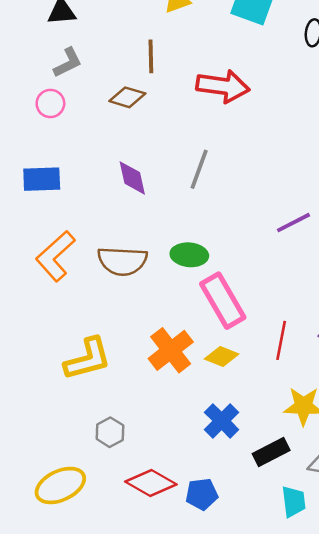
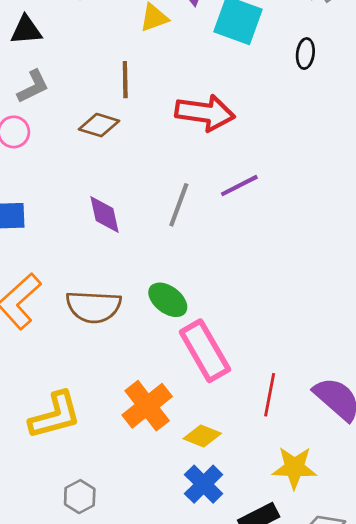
purple line: (293, 223) -> (239, 186), moved
green ellipse: (189, 255) -> (168, 300), turned 32
yellow diamond: (222, 357) -> (202, 436), moved

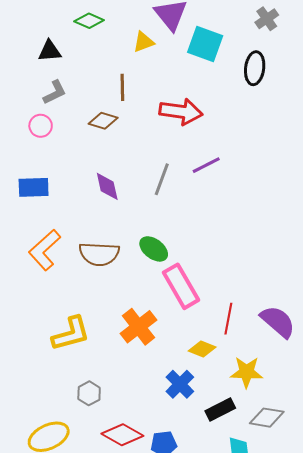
black ellipse: (305, 54) -> (255, 68), size x1.5
yellow diamond: (202, 436) -> (202, 349), moved

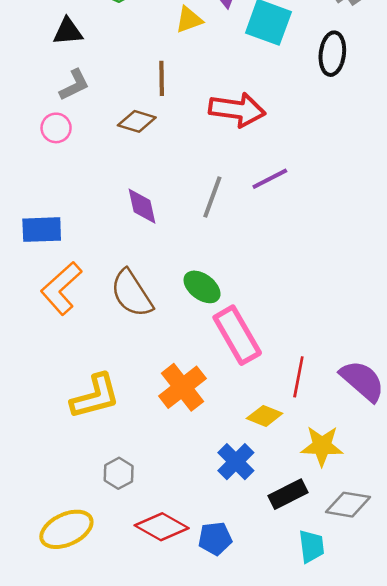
blue rectangle: (34, 187) -> (42, 230), moved
brown semicircle: (99, 254) -> (132, 293), turned 54

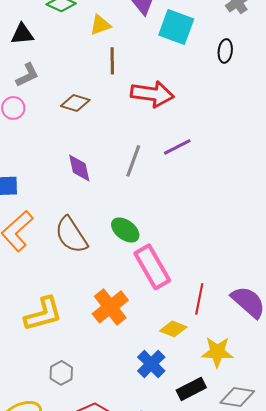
yellow triangle: (189, 20) -> (100, 25), moved
black ellipse: (332, 54) -> (225, 51), size x0.7
brown line: (162, 78) -> (112, 61), moved

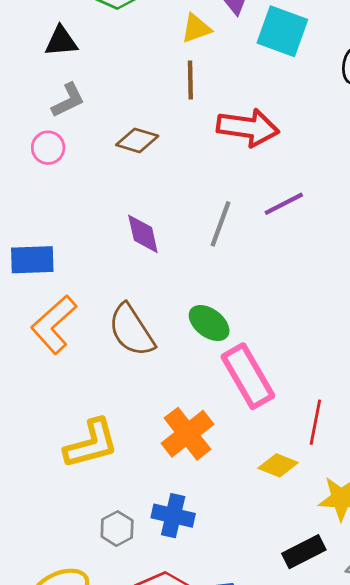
yellow triangle: (100, 25) -> (196, 28), moved
blue cross: (151, 364) -> (173, 516), moved, turned -32

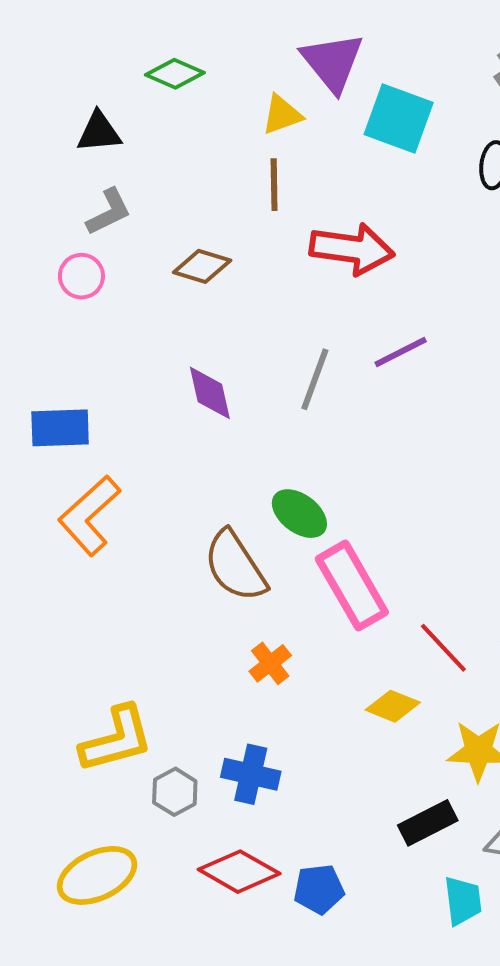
brown semicircle: (131, 330) -> (235, 566), moved
red line: (315, 422) -> (443, 648), turned -54
orange cross: (188, 434) -> (270, 663), size x0.6
yellow L-shape: (91, 444) -> (116, 739), moved

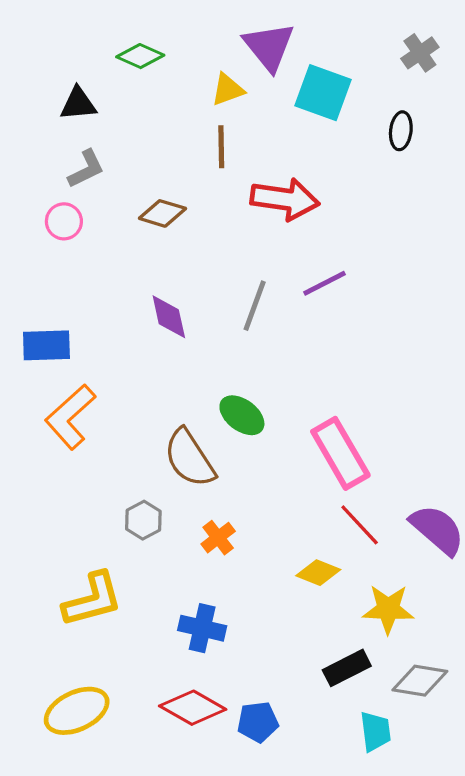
pink rectangle: (352, 586) -> (340, 453), moved
gray hexagon: (175, 792) -> (143, 520), moved

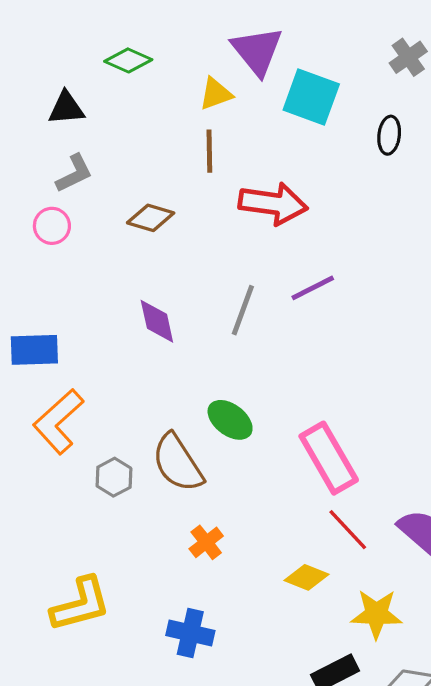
gray hexagon: (143, 520) -> (114, 477), moved

